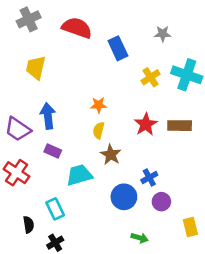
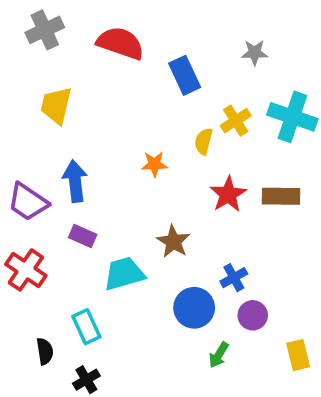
yellow semicircle: (99, 130) -> (204, 141), moved
green arrow: (140, 238) -> (219, 355), moved, turned 105

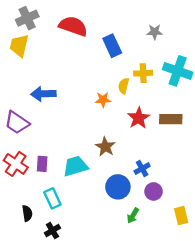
yellow trapezoid: (56, 106) -> (19, 46), moved
yellow cross: (236, 121) -> (143, 73), turned 30
orange star: (154, 164) -> (103, 100), moved
blue arrow: (75, 181) -> (43, 94), moved, turned -85
purple rectangle: (83, 236) -> (42, 164), moved, turned 70

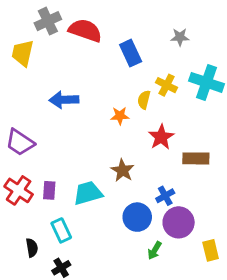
gray cross: (27, 18) -> (48, 21), moved
yellow cross: (143, 73) -> (167, 85), turned 30
blue arrow: (43, 94) -> (64, 100), moved
brown rectangle: (171, 119) -> (196, 158), moved
purple circle: (154, 191) -> (179, 222), size x1.5

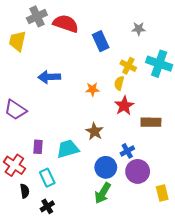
yellow semicircle: (144, 100) -> (119, 83), moved
red cross: (19, 190) -> (14, 165), moved
green arrow: (155, 250) -> (103, 193), moved, size x1.5

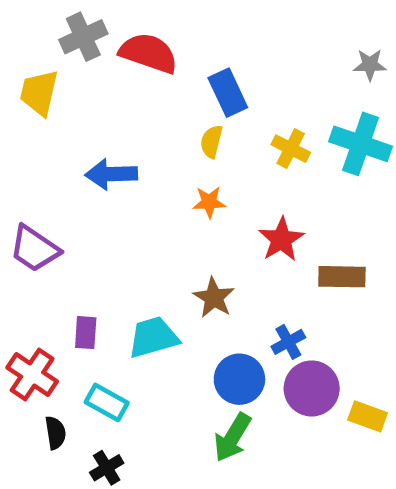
gray star: (139, 29) -> (370, 65), moved
yellow semicircle: (119, 83) -> (211, 142), moved
cyan rectangle: (47, 178) -> (107, 402), turned -36
yellow rectangle: (162, 193) -> (368, 416), moved, turned -56

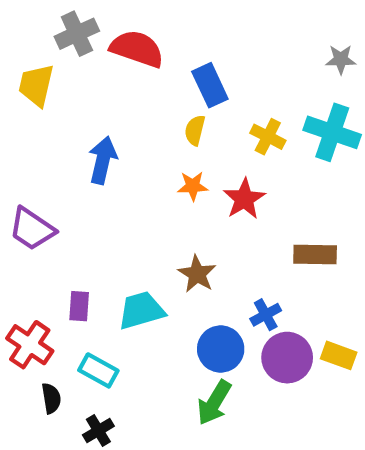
blue arrow: (111, 174) -> (103, 160), turned 105
red star: (281, 239) -> (244, 199), moved
yellow rectangle: (368, 416) -> (339, 355), moved

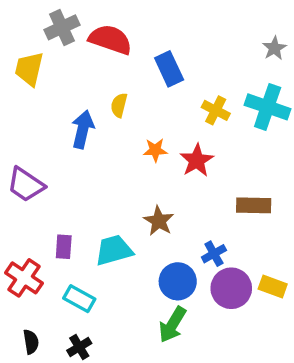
gray star: (341, 59) -> (274, 48), turned -30
yellow semicircle: (195, 130) -> (119, 105), moved
black semicircle: (51, 398) -> (31, 342), moved

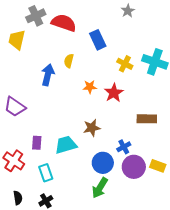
gray star: (274, 48) -> (128, 11), moved
brown star: (159, 221) -> (92, 128), turned 30
cyan rectangle: (79, 299) -> (46, 173), turned 42

